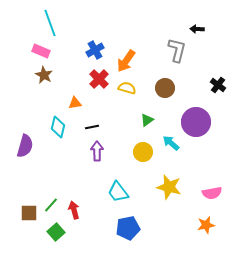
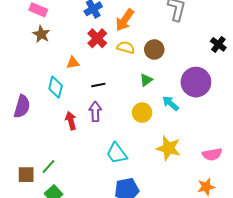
brown circle: (165, 88) -> (154, 49), moved
black line: (92, 127) -> (98, 85), moved
red arrow: (74, 210) -> (71, 121), moved

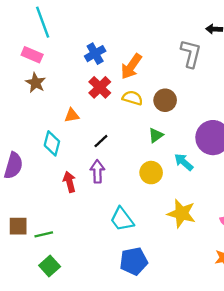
black line: (98, 85) -> (101, 141), turned -32
green line: (48, 166) -> (44, 234), turned 35
brown square: (26, 175) -> (18, 226), moved

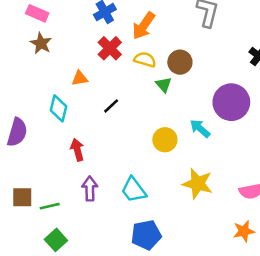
green triangle: (156, 135) -> (164, 85), moved, turned -35
purple arrow: (97, 171) -> (90, 189), moved

